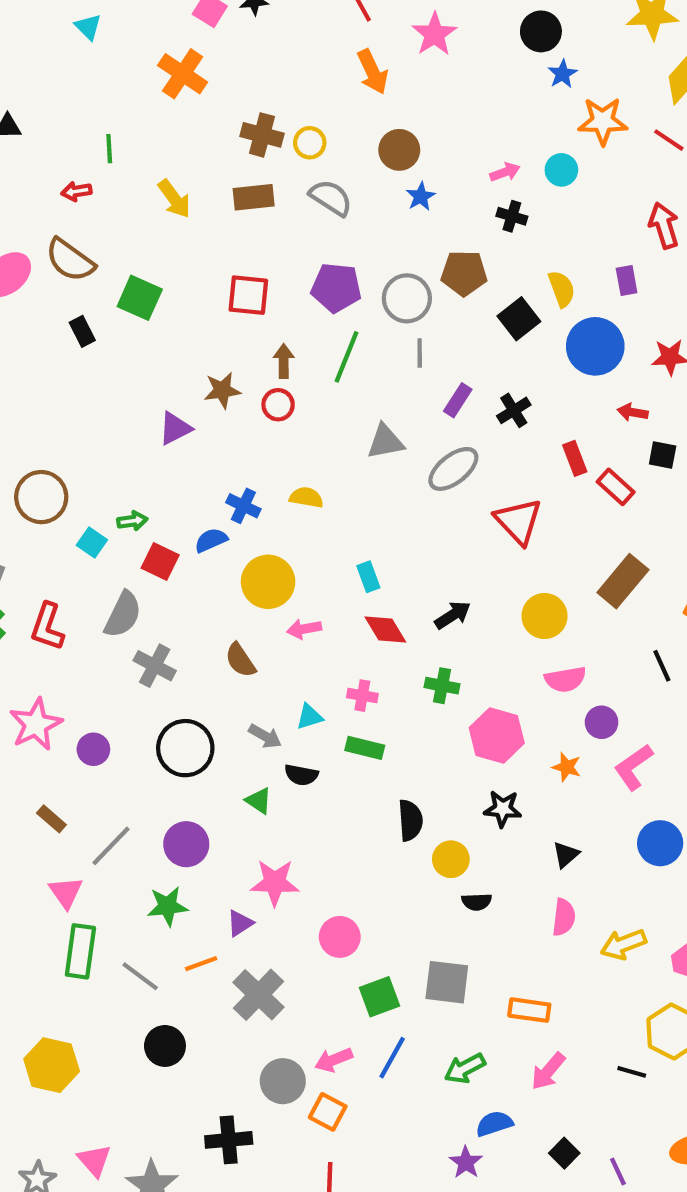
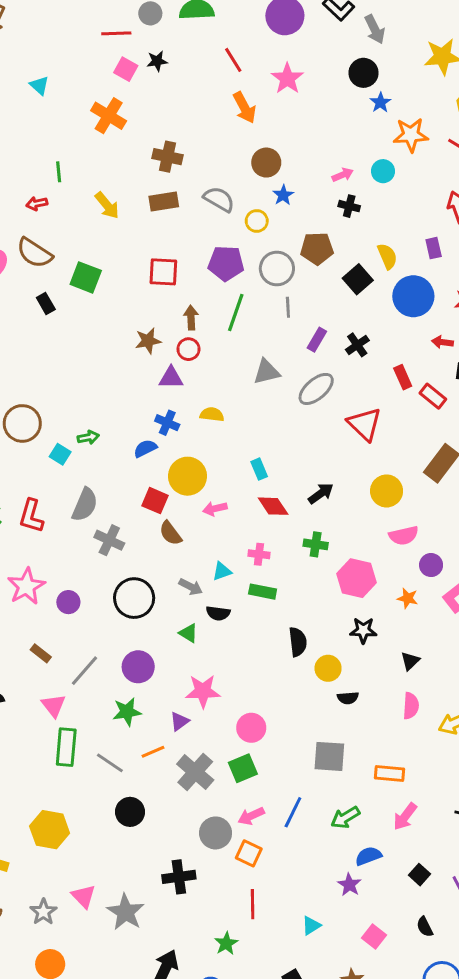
yellow circle: (310, 143) -> (257, 221), moved
purple triangle: (175, 428) -> (171, 378), moved, turned 30
red square: (160, 562) -> (155, 501), moved
green square: (380, 997) -> (243, 768), moved

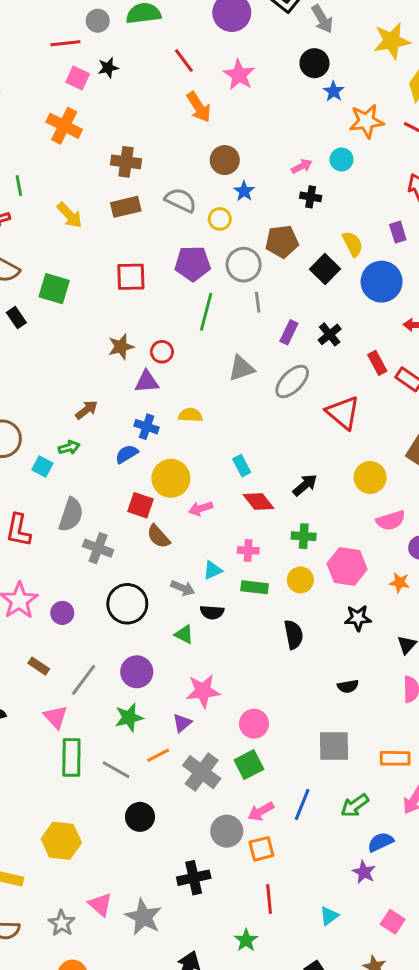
brown arrow: (191, 318) -> (87, 410), moved, turned 60
yellow circle: (328, 668) -> (300, 580), moved
orange square: (249, 853) -> (261, 849), turned -35

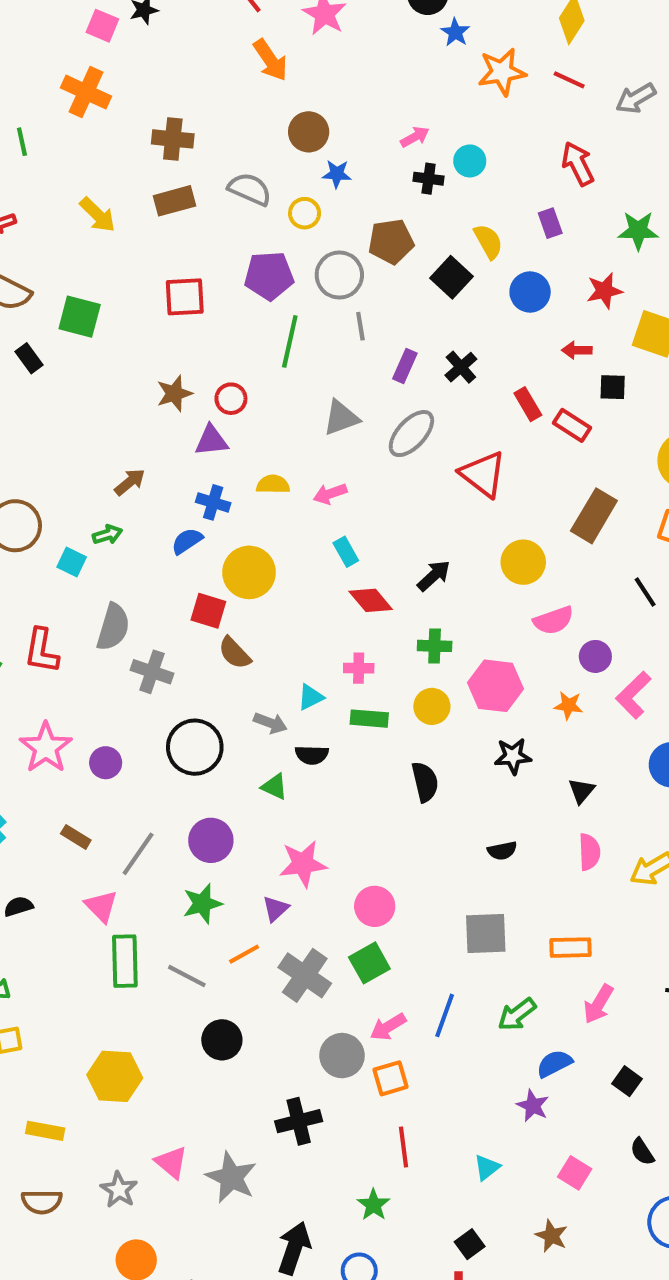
cyan circle: (342, 159) -> (470, 161), moved
green line: (19, 186) -> (22, 142), moved
blue star: (244, 191) -> (337, 174), turned -30
blue circle: (382, 282) -> (530, 292), size x0.7
pink arrow: (201, 508) -> (330, 494), moved

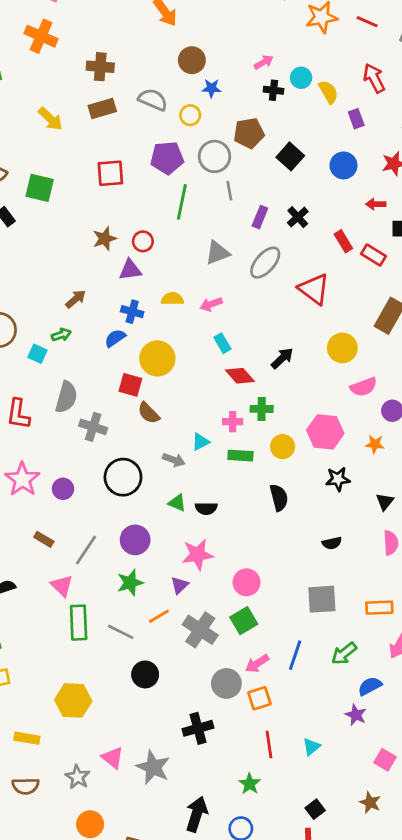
yellow semicircle: (488, 241) -> (328, 92), moved
green cross: (435, 646) -> (262, 409), moved
black semicircle: (312, 755) -> (206, 508), moved
cyan triangle: (487, 1167) -> (311, 747), moved

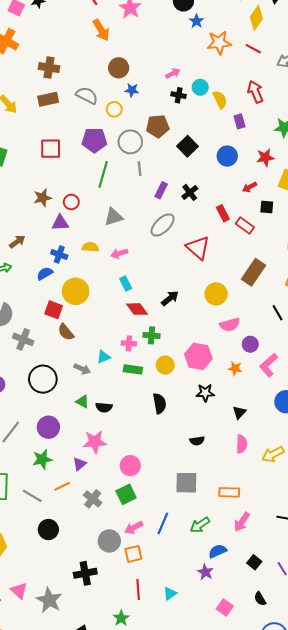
red arrow: (376, 204) -> (250, 187), turned -32
gray triangle: (218, 253) -> (113, 217), moved
gray cross: (200, 630) -> (93, 499), size x0.7

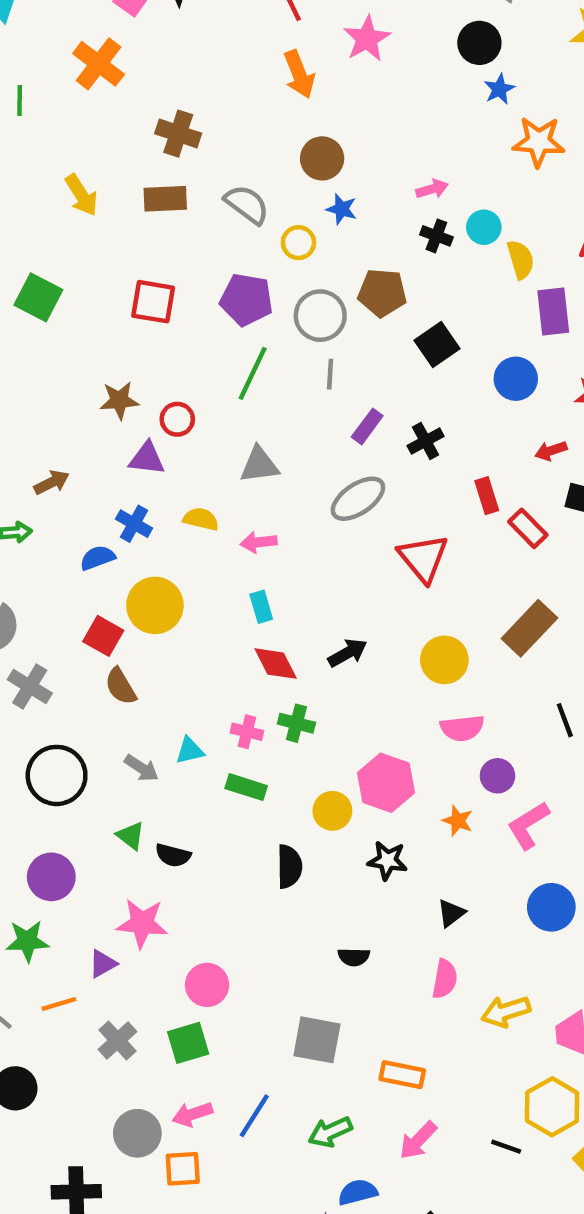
purple rectangle: (240, 121) -> (553, 311), size x1.5
yellow circle: (165, 365) -> (332, 811), moved

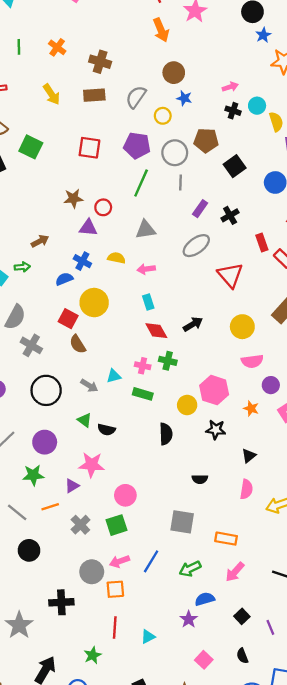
orange cross: (99, 64) -> (57, 47), moved, size x0.7
gray semicircle: (247, 204) -> (136, 97), turned -90

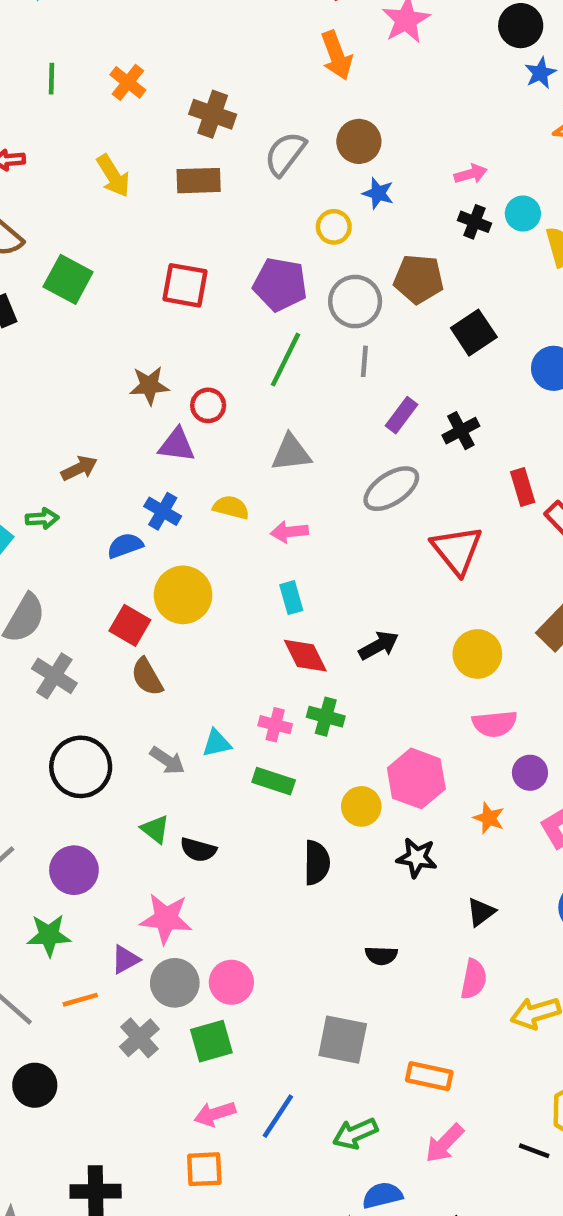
gray semicircle: (136, 97) -> (285, 154), moved
gray circle: (92, 572) -> (175, 983), moved

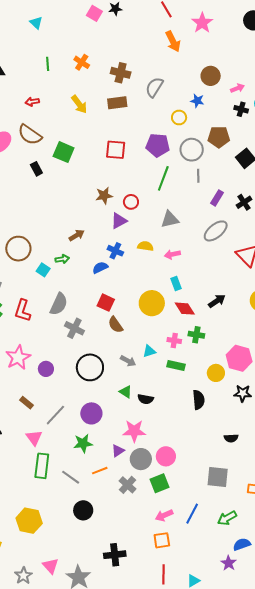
brown circle: (359, 141) -> (211, 76), moved
purple triangle: (177, 445) -> (119, 221), turned -30
yellow circle: (183, 595) -> (152, 303), moved

